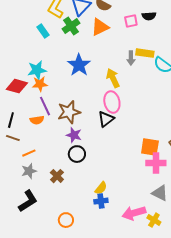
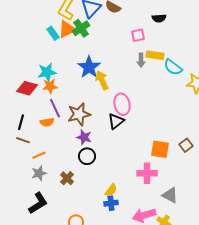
pink square: (131, 21) -> (138, 35), moved
orange triangle: (100, 27) -> (67, 29), moved
yellow arrow: (113, 78) -> (102, 80), moved
pink cross: (156, 163) -> (147, 173), moved

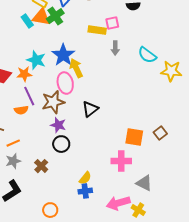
orange triangle: (67, 29) -> (41, 17), turned 36
yellow rectangle: (155, 55) -> (97, 30), moved
cyan star: (47, 72) -> (36, 60), moved, turned 30
pink ellipse: (122, 104) -> (65, 83), moved

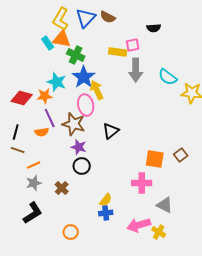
green cross: (55, 16) -> (76, 55), moved, turned -30
gray arrow: (115, 48) -> (136, 70), size x1.6
brown star: (53, 102) -> (74, 124), turned 30

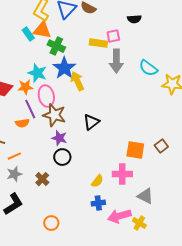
pink ellipse: (86, 105) -> (46, 96), moved
yellow semicircle: (106, 200) -> (97, 181), moved
blue cross: (106, 213) -> (98, 203), moved

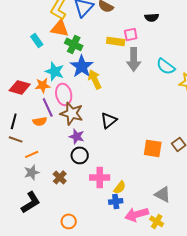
cyan rectangle: (28, 34) -> (37, 40), moved
pink cross: (122, 174) -> (100, 177), moved
yellow semicircle: (97, 181) -> (120, 187), moved

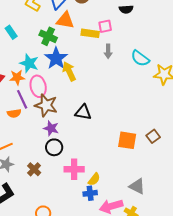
orange triangle: (60, 28) -> (65, 20), moved
gray arrow: (134, 59) -> (108, 51), size x0.6
black triangle: (109, 120) -> (83, 112), turned 48

